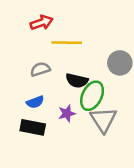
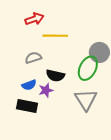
black semicircle: (77, 81) -> (55, 76), moved
green ellipse: (92, 96) -> (88, 68), moved
purple star: (67, 113) -> (46, 90), moved

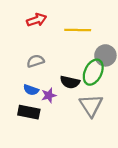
yellow line: (55, 36) -> (78, 30), moved
black semicircle: (55, 76) -> (70, 82), moved
blue semicircle: (29, 85) -> (31, 90), turned 40

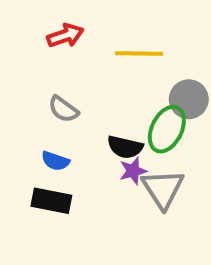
gray semicircle: (35, 61) -> (63, 109), turned -126
purple star: (49, 95) -> (133, 171), moved

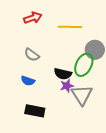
black rectangle: (51, 201) -> (35, 111), moved

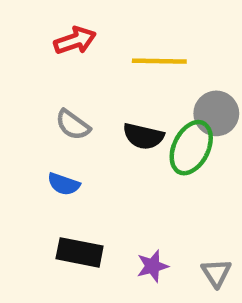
black semicircle: (63, 74) -> (143, 136), moved
purple star: (67, 86) -> (152, 266), moved
gray triangle: (82, 95) -> (216, 273), moved, size x0.6

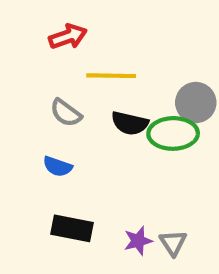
yellow line: (159, 61) -> (111, 76), moved
green ellipse: (191, 148) -> (173, 133), turned 63
gray triangle: (216, 273) -> (173, 243), moved

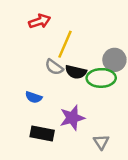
yellow line: (111, 76) -> (65, 44), turned -68
gray semicircle: (66, 113) -> (54, 67), moved
purple star: (138, 241) -> (72, 118), moved, size x1.5

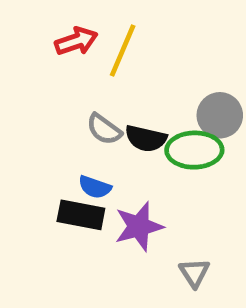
yellow line: (65, 44) -> (123, 51), moved
blue semicircle: (34, 97) -> (95, 187), moved
black rectangle: (42, 133) -> (81, 215), moved

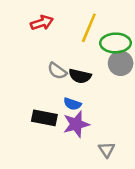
yellow line: (123, 51) -> (89, 28), moved
green ellipse: (194, 150) -> (116, 43), moved
blue semicircle: (95, 187) -> (72, 104), moved

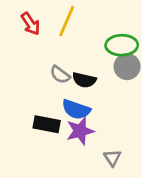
red arrow: (42, 23) -> (31, 24), moved, turned 75
yellow line: (89, 28) -> (67, 21), moved
blue semicircle: (72, 104) -> (76, 110), size x1.5

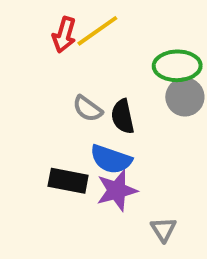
yellow line: (67, 21) -> (97, 31), turned 32
red arrow: (31, 24) -> (64, 35), moved, turned 50
black semicircle: (84, 80) -> (123, 116), turned 65

